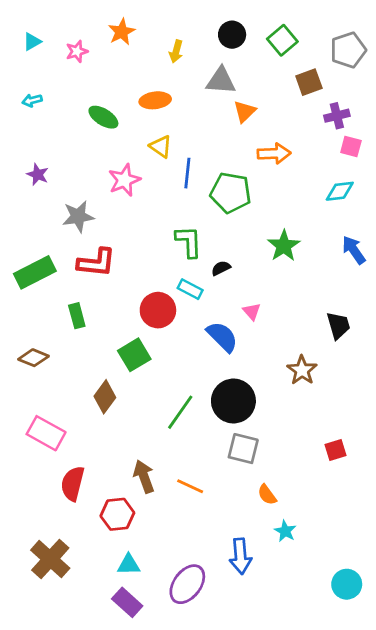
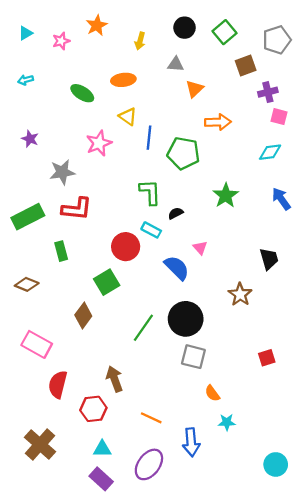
gray triangle: (221, 81) -> (176, 64), size x0.7
orange line: (190, 486) -> (151, 418), moved
cyan star: (285, 531) -> (227, 422), turned -30

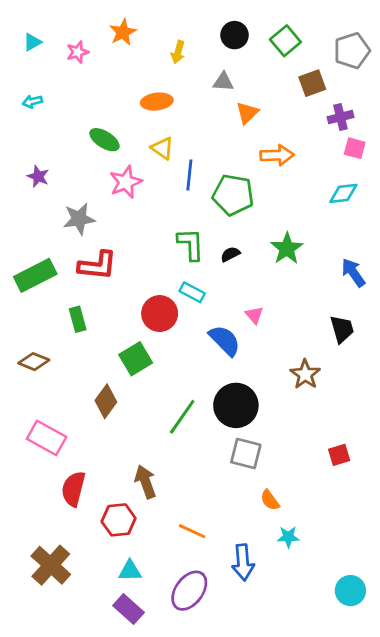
green ellipse: (82, 93) -> (104, 140), moved
blue arrow: (281, 199) -> (353, 273), moved
black semicircle: (176, 213) -> (230, 254), moved

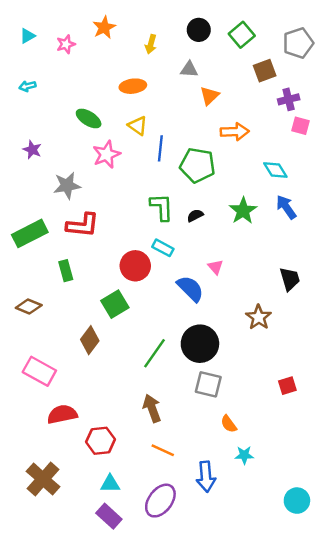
cyan diamond: (343, 193) -> (275, 170), moved, turned 65
blue arrow: (353, 273) -> (286, 207), moved
brown arrow: (145, 482) -> (152, 408), moved
red semicircle: (73, 489) -> (62, 414), turned 64

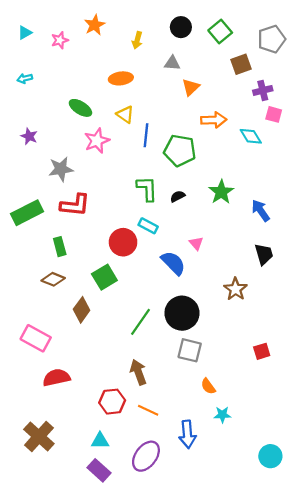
cyan diamond: (275, 170) -> (251, 136), moved
blue arrow: (286, 207) -> (261, 211), moved
brown diamond: (29, 307) -> (53, 279), moved
red hexagon: (101, 441) -> (112, 402), moved

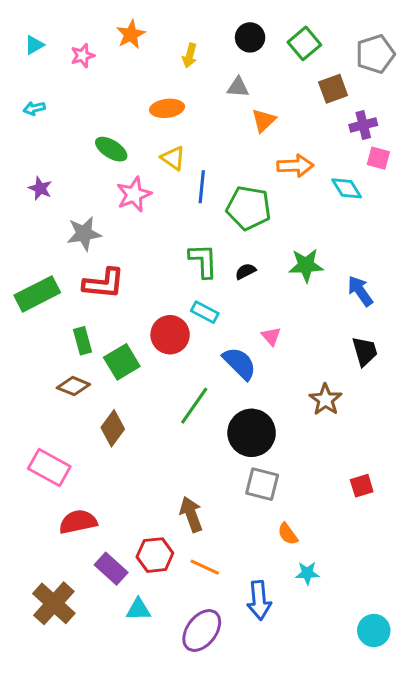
green star: (221, 192) -> (306, 265), turned 30
green square: (104, 277) -> (122, 362), moved
green line: (140, 322) -> (194, 406), moved
purple rectangle: (99, 470) -> (111, 569), moved

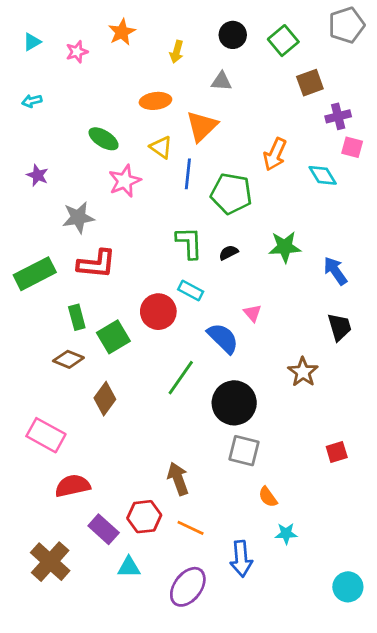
gray pentagon: (375, 54) -> (347, 25), moved
orange triangle: (264, 120) -> (202, 126), moved, size x1.4
orange arrow: (295, 166) -> (275, 154), turned 116

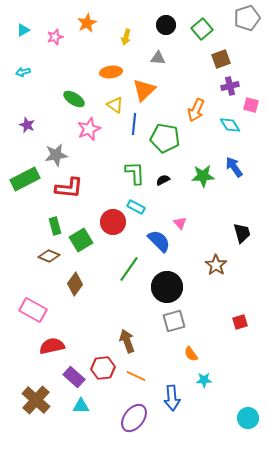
purple cross: (338, 116) -> (230, 86), moved
blue arrow: (335, 271) -> (234, 167), moved
green rectangle: (35, 274) -> (25, 179), moved
gray square: (244, 451) -> (174, 321), turned -30
cyan triangle: (129, 567) -> (81, 406), moved

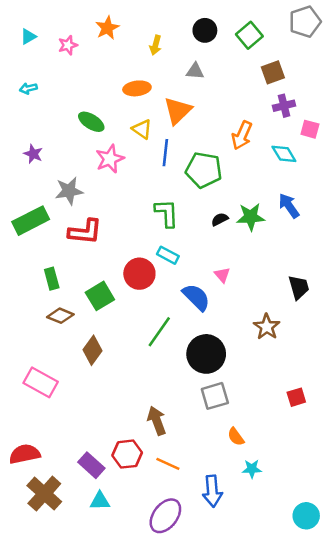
black semicircle: (163, 180) -> (220, 219), moved
green rectangle: (55, 226) -> (52, 279), moved
red semicircle: (52, 346) -> (25, 454), moved

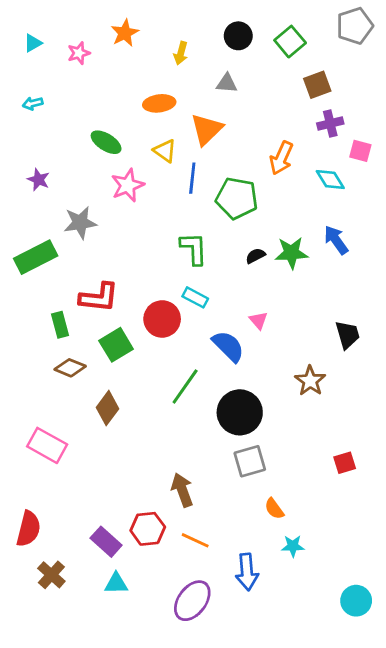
red L-shape: (85, 232) -> (99, 297), moved
red semicircle: (25, 454) -> (28, 529), turned 116
brown cross: (44, 494) -> (51, 575), size x0.7

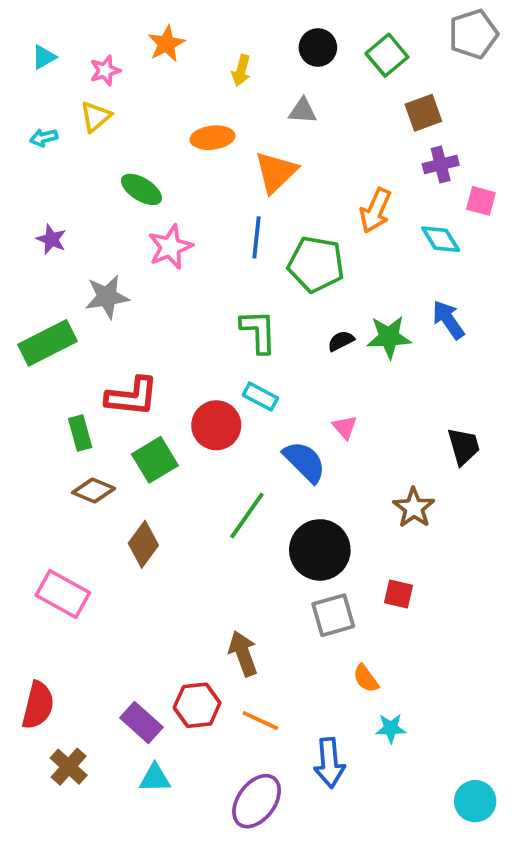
yellow triangle: (165, 151) -> (95, 117), moved, turned 45
red square: (345, 463) -> (398, 594), moved, turned 30

